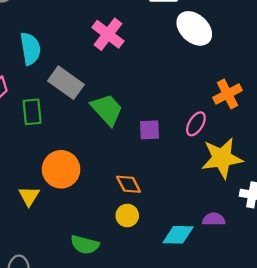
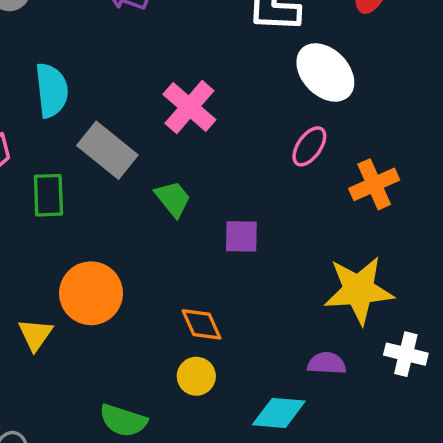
pink cross: (108, 34) -> (189, 107), moved
green trapezoid: (107, 110) -> (173, 199), size x0.7
pink ellipse: (196, 124) -> (309, 146), moved
purple semicircle: (214, 219) -> (327, 363), moved

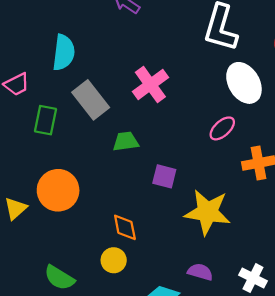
green trapezoid: (173, 199) -> (126, 141), turned -72
yellow star: (359, 290) -> (208, 212), moved

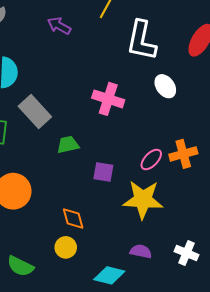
white ellipse: (244, 83) -> (165, 86), size x0.7
pink cross: (150, 85) -> (108, 99), moved, turned -32
pink ellipse: (222, 128) -> (151, 160), moved

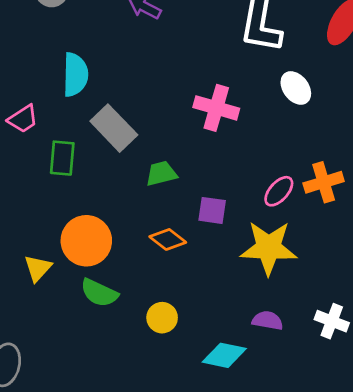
orange diamond: (73, 218) -> (168, 239), moved, turned -35
green semicircle: (20, 266) -> (99, 293), moved

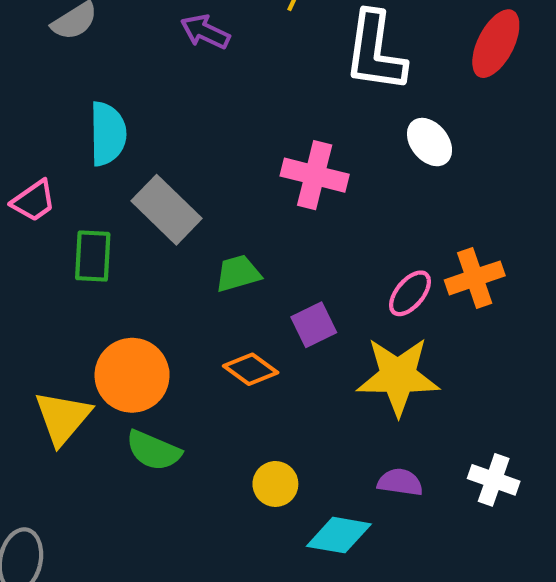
purple square: (212, 210) -> (314, 325), turned -32
yellow triangle: (38, 268) -> (63, 418), size x1.4
yellow circle: (162, 318) -> (275, 484), moved

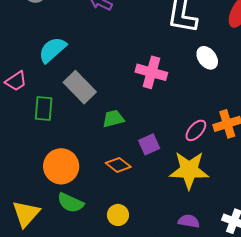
cyan semicircle: (108, 134) -> (52, 50), turned -132
yellow triangle: (63, 418) -> (26, 214), moved
yellow circle: (275, 484) -> (118, 215), moved

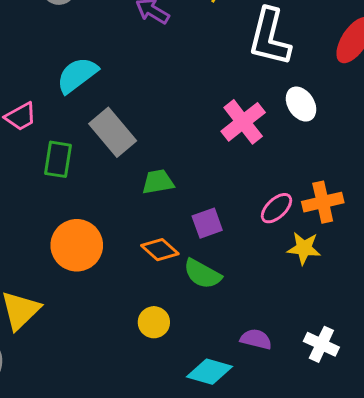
pink cross: (151, 72) -> (243, 122), moved, turned 32
yellow star: (189, 170) -> (304, 248), moved, size x0.6
green semicircle: (70, 203) -> (202, 274), moved

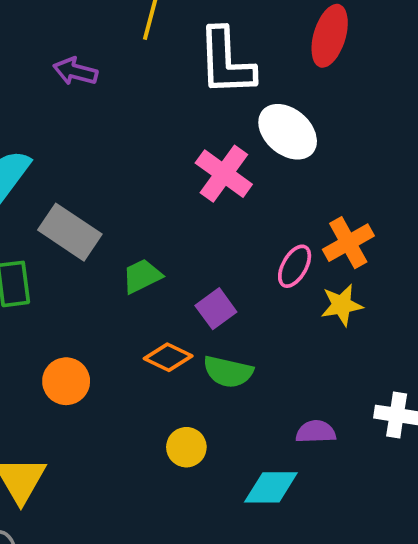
white ellipse: (301, 104) -> (288, 132), size x1.4
orange circle: (77, 245) -> (66, 381), size x0.7

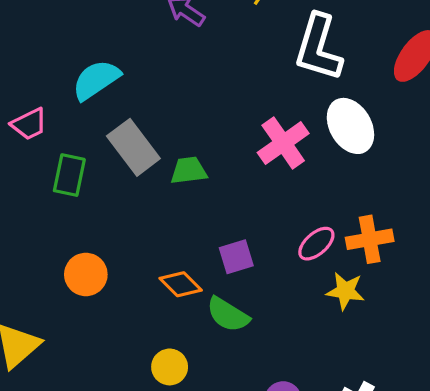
green trapezoid: (142, 276) -> (189, 171), moved

